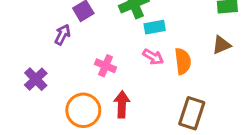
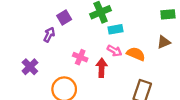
orange semicircle: (183, 61) -> (136, 54), turned -60
red arrow: (122, 104) -> (102, 68), moved

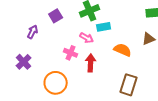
purple arrow: (49, 35) -> (33, 32), moved
pink arrow: (114, 51) -> (87, 38), moved

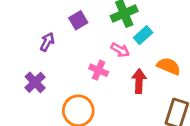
cyan rectangle: (104, 27) -> (143, 35), turned -32
red arrow: (91, 63) -> (139, 81), moved

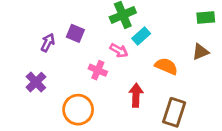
purple square: (78, 20) -> (75, 33), moved, turned -36
red arrow: (139, 81) -> (136, 95), moved

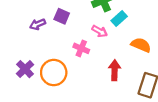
purple arrow: (48, 43) -> (38, 24), turned -140
purple cross: (36, 82) -> (25, 69), moved
orange circle: (78, 110) -> (54, 73), moved

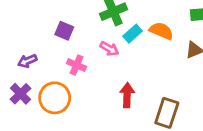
purple arrow: (38, 24) -> (27, 61), moved
orange semicircle: (141, 45) -> (161, 31), moved
pink cross: (81, 48) -> (77, 65), moved

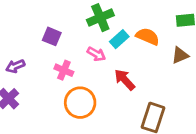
red arrow: (127, 95) -> (125, 80), moved, turned -45
orange circle: (55, 98) -> (80, 103), moved

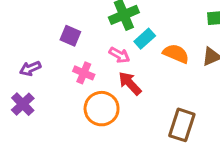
orange semicircle: (148, 36) -> (176, 54), moved
red arrow: (125, 80) -> (130, 83), moved

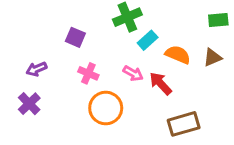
pink arrow: (119, 55) -> (133, 73), moved
red arrow: (130, 83) -> (161, 83), moved
brown rectangle: (182, 125) -> (184, 124), turned 56

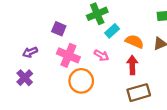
pink cross: (88, 73) -> (68, 55), size x1.5
red arrow: (161, 83) -> (132, 65), moved, turned 42

